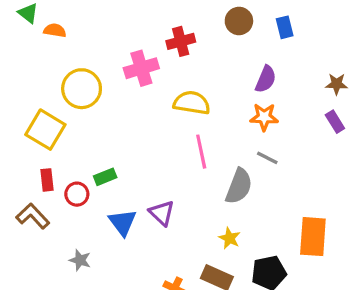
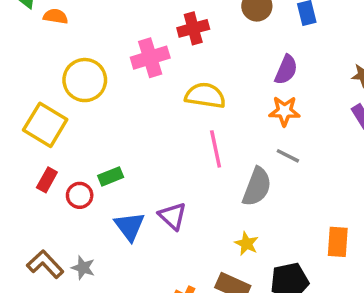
red rectangle: (47, 180) -> (47, 180), turned 35
brown L-shape: (33, 216) -> (45, 264), moved
orange rectangle: (313, 237) -> (338, 242), size x0.7

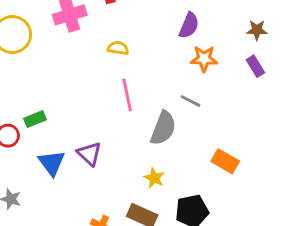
yellow semicircle: (205, 96) -> (118, 48), size x0.6
orange star: (284, 111) -> (204, 59), moved
orange rectangle: (338, 242) -> (225, 161), moved, turned -64

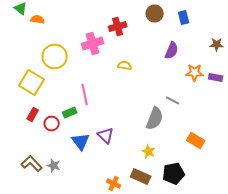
brown star: (257, 30) -> (217, 44), moved
orange star: (204, 59) -> (195, 72), moved
purple rectangle: (255, 66) -> (216, 78), turned -48
pink line: (127, 95) -> (85, 94), moved

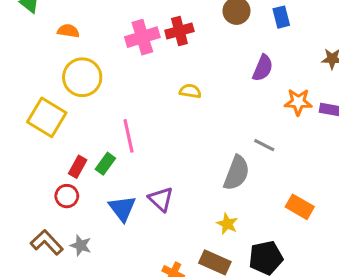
orange semicircle: (38, 20) -> (68, 31), moved
pink cross: (93, 44) -> (142, 37), moved
green rectangle: (70, 112) -> (105, 164), turned -32
red rectangle: (33, 114) -> (78, 167), moved
red circle: (52, 124) -> (67, 196), moved

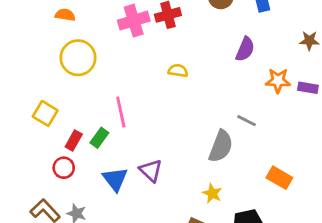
yellow square: (47, 117) -> (45, 113), moved, size x0.7

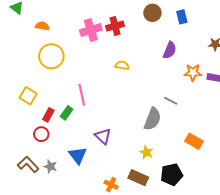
blue triangle: (115, 179) -> (78, 155), moved

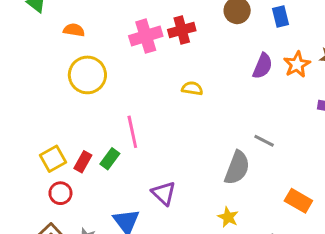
orange star: (193, 72) -> (297, 64), moved, turned -30
yellow square: (28, 96) -> (53, 159), moved, turned 30
red circle: (41, 134) -> (60, 193), moved

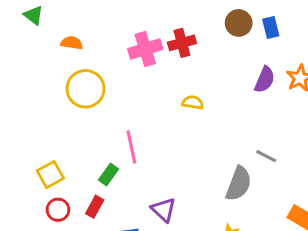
blue rectangle: (280, 17) -> (271, 28), moved
red rectangle: (83, 162) -> (95, 207), moved

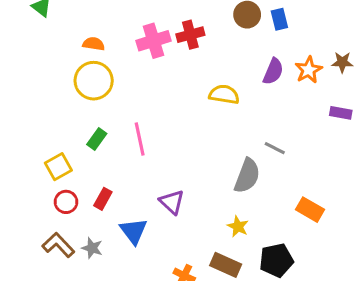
orange semicircle: (72, 43) -> (94, 44), moved
yellow semicircle: (193, 103) -> (224, 94), moved, size x1.4
green rectangle: (108, 175) -> (97, 139), moved

